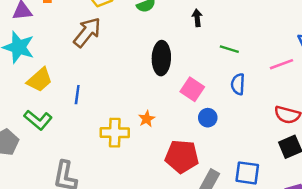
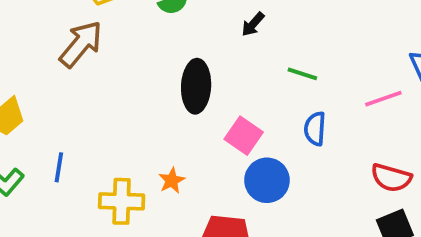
black arrow: (197, 18) -> (253, 24), turned -133
blue line: (77, 95) -> (59, 167), moved
blue circle: (208, 118) -> (267, 180), size x1.5

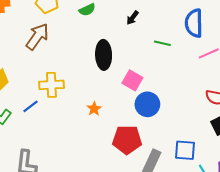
blue semicircle: (315, 129) -> (194, 23), moved, size x1.5
blue line: (59, 167) -> (30, 106), turned 49
yellow cross: (122, 201) -> (51, 85), moved

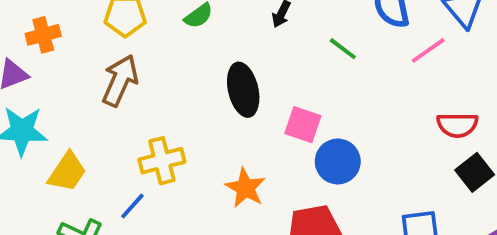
green line: (162, 43) -> (343, 49), turned 35
orange star: (94, 109) -> (245, 188), size x1.5

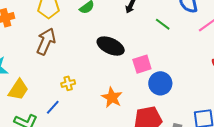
black ellipse: (243, 90) -> (111, 46), turned -52
pink square: (303, 125) -> (142, 64), turned -36
yellow cross: (162, 161) -> (68, 83), size x0.6

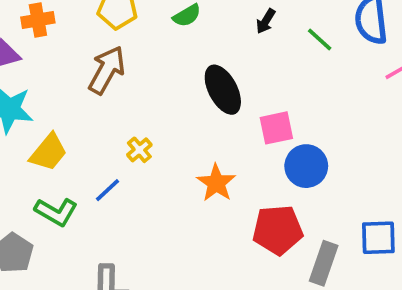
green line: (163, 24) -> (320, 39), moved
black ellipse: (111, 46) -> (223, 90), turned 32
yellow cross: (68, 83) -> (139, 150), turned -32

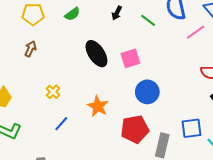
brown arrow: (107, 70) -> (30, 49), size x0.6
pink square: (276, 128) -> (130, 58), moved
blue line: (107, 190) -> (61, 124), moved

